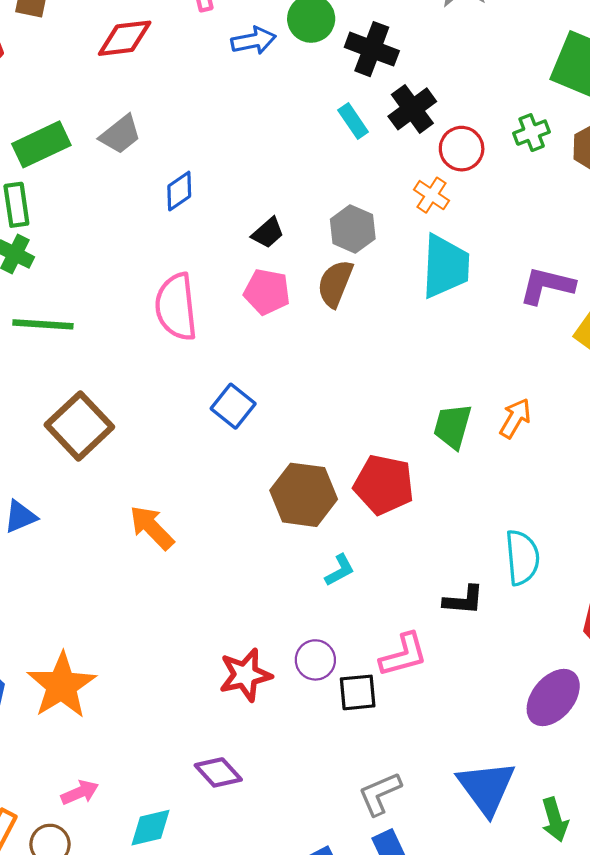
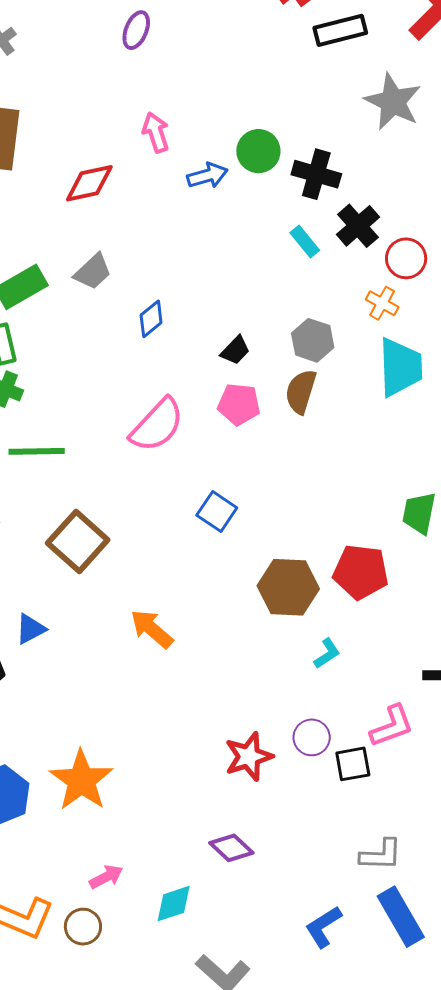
pink semicircle: (176, 307) -> (157, 425), turned -126
gray L-shape: (380, 794) -> (381, 855), turned -150

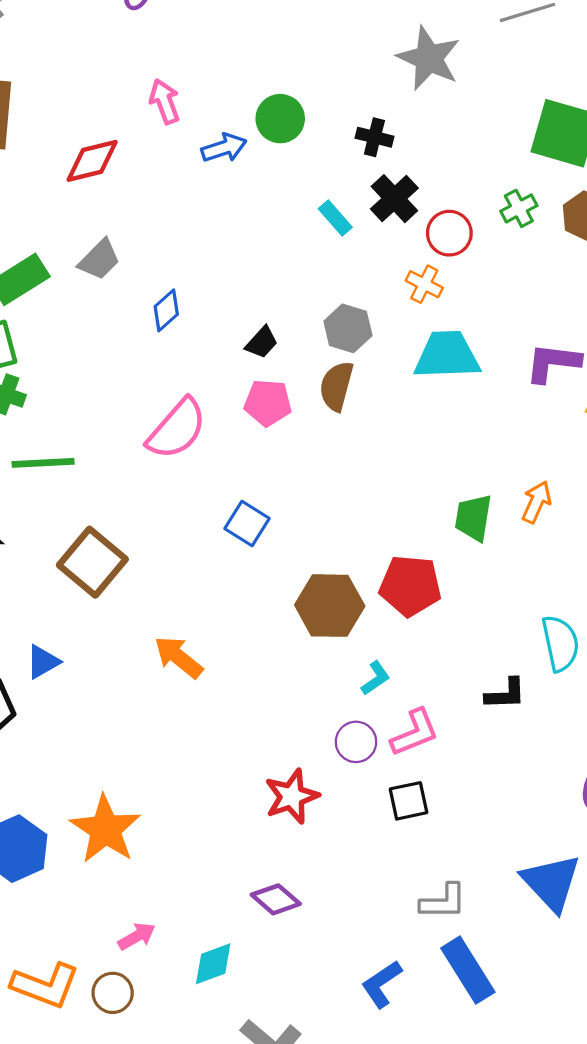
black cross: (316, 174) -> (374, 137), moved, size x0.7
cyan trapezoid: (400, 367) -> (447, 355), turned -88
pink L-shape: (392, 726) -> (415, 733), moved
purple circle: (312, 737) -> (356, 742), moved

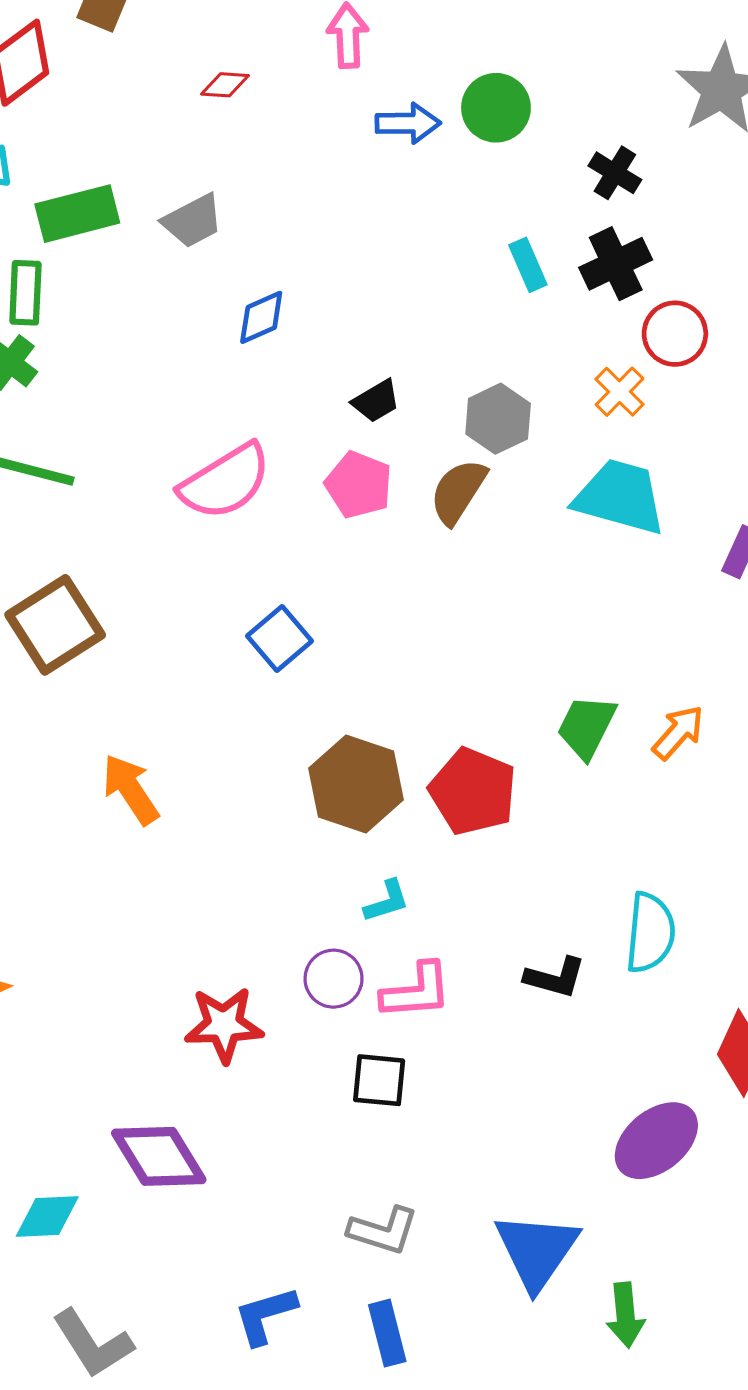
red diamond: (92, 161) -> (225, 85), size x0.6
purple diamond: (276, 899) -> (159, 1156), size x1.4
blue rectangle: (468, 970) -> (387, 1333), size x0.7

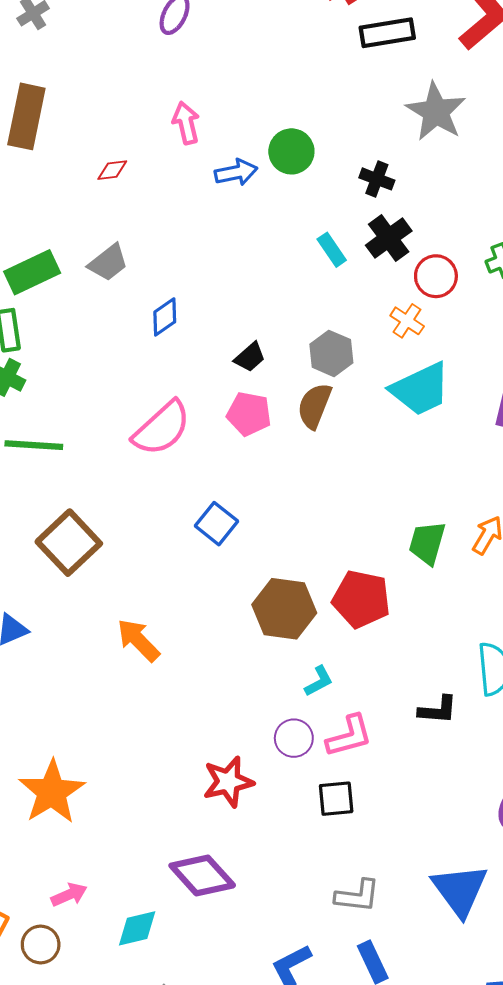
cyan trapezoid: (620, 497) -> (420, 389), turned 150

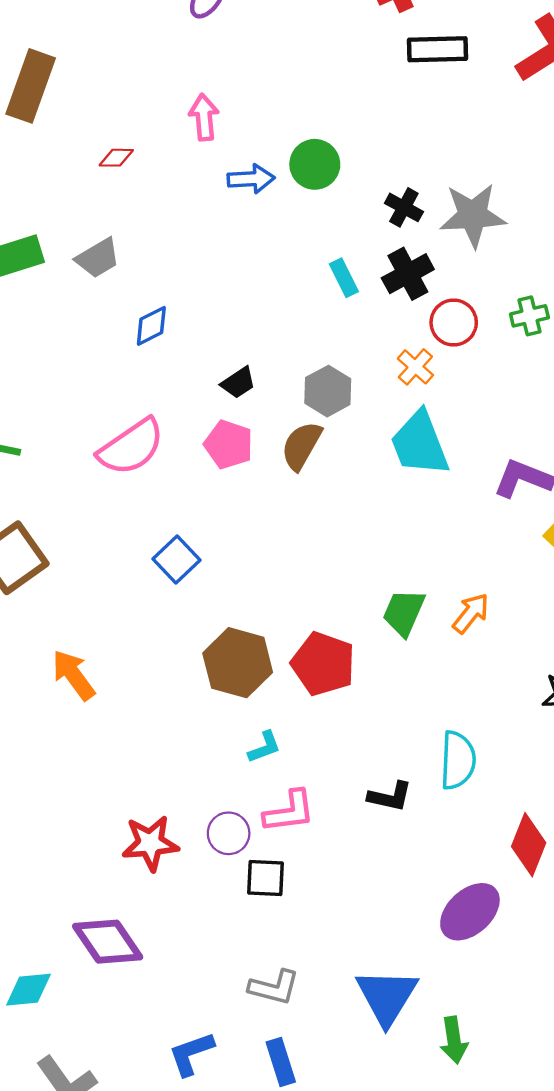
gray star: (436, 112) -> (473, 215), moved, turned 30
cyan trapezoid: (420, 389) -> (420, 444), turned 86
purple circle: (294, 738) -> (229, 833), moved

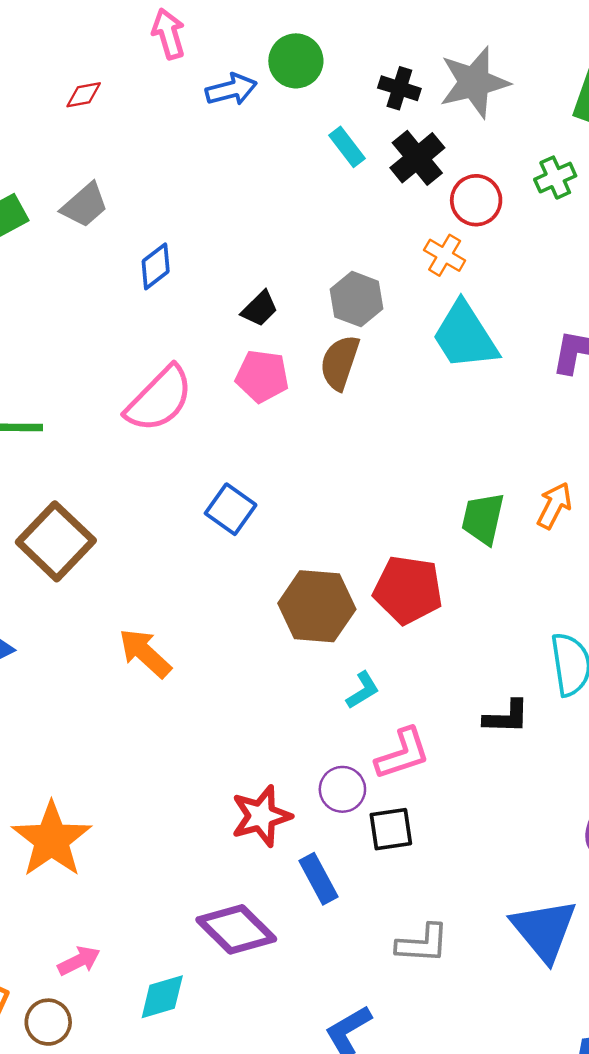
cyan rectangle: (344, 278) -> (347, 147), moved
blue rectangle: (281, 1062) -> (319, 879), moved

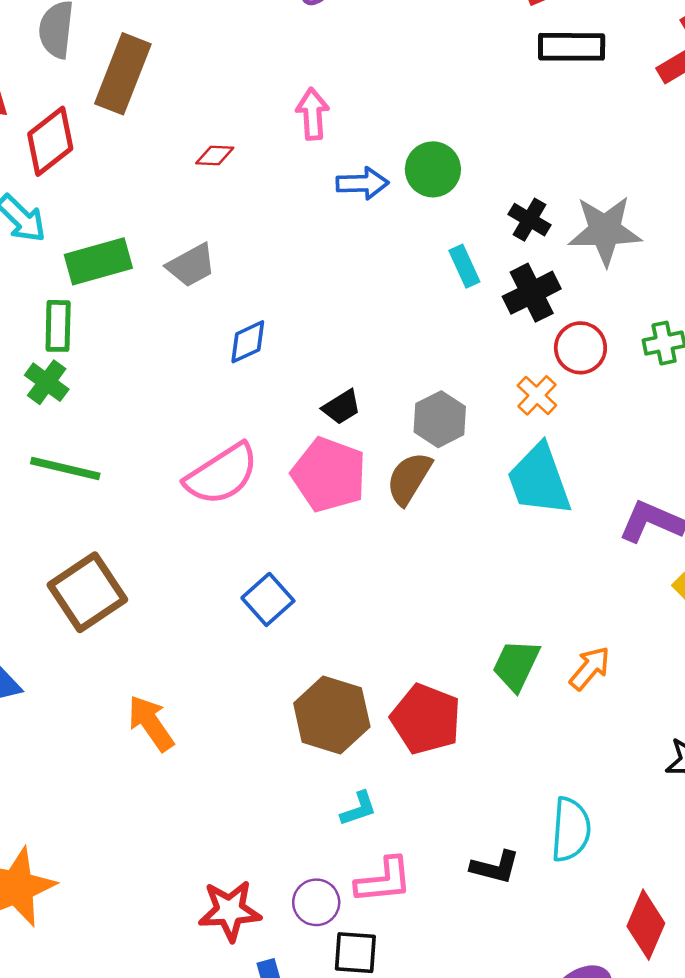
pink pentagon: (262, 376) -> (329, 475), size x1.4

